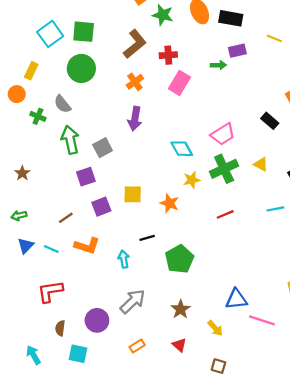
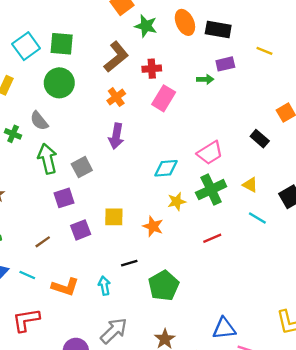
cyan diamond: (182, 149) -> (166, 168), turned -65
cyan line: (275, 209) -> (257, 218), moved, turned 42
orange L-shape: (87, 246) -> (65, 287), moved

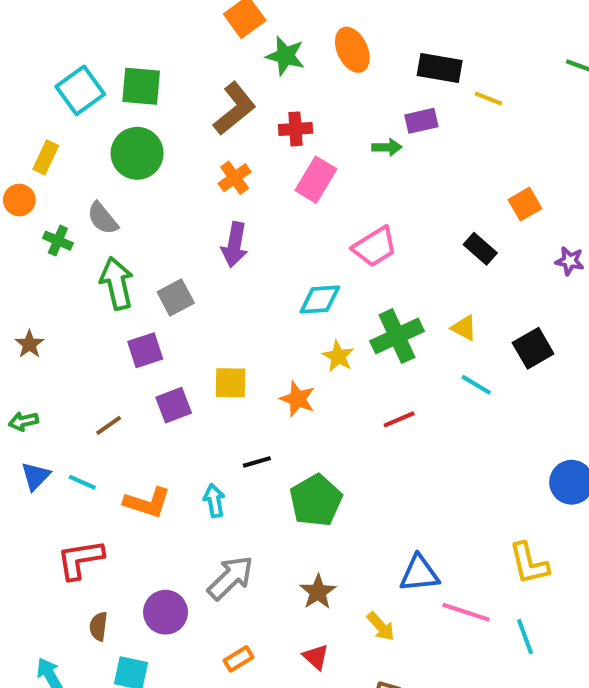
black rectangle: (218, 30) -> (440, 68), moved
pink trapezoid: (210, 153) -> (375, 247), moved
yellow star: (177, 201) -> (338, 356), turned -30

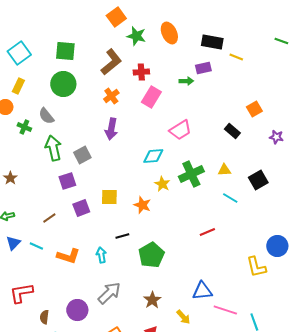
cyan square: (80, 90) -> (19, 53), moved
yellow triangle: (464, 328) -> (224, 170), turned -32
red line: (399, 419) -> (207, 232), moved
red L-shape: (80, 559) -> (21, 293), moved
yellow L-shape: (529, 563) -> (256, 267), moved

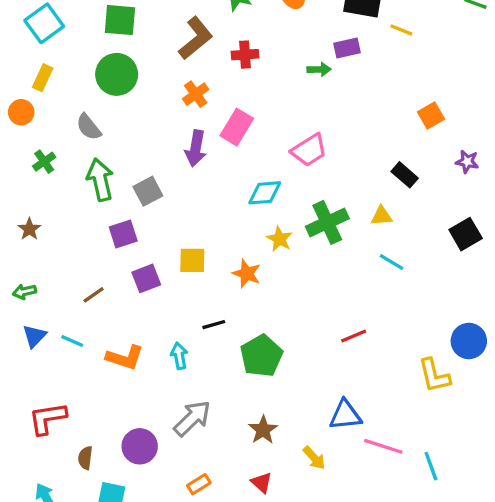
pink rectangle: (151, 97) -> (237, 127), moved
green cross: (24, 127) -> (44, 162), moved, turned 32
black rectangle: (232, 131) -> (405, 175), moved
black square: (258, 180) -> (466, 234), moved
red line: (207, 232) -> (354, 336), moved

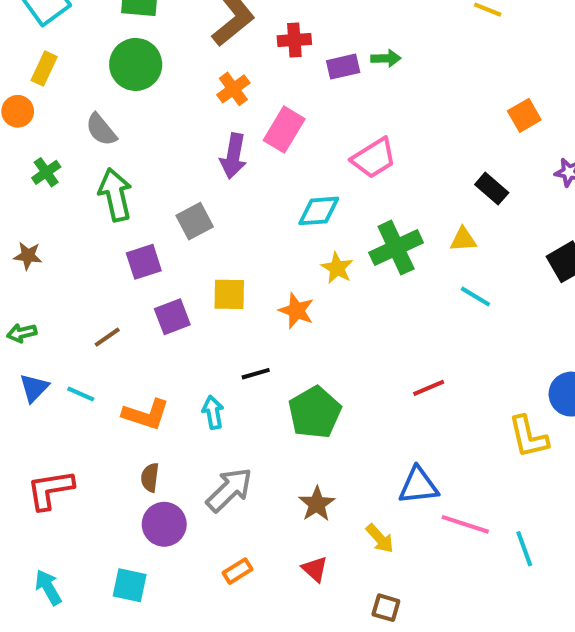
purple rectangle: (347, 48) -> (343, 67), moved
gray square: (148, 191) -> (195, 221), moved
brown star: (29, 229) -> (28, 256), turned -30
brown semicircle: (85, 458) -> (150, 477), moved

